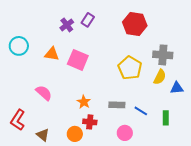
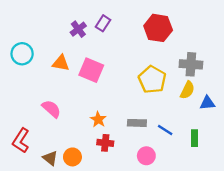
orange circle: (75, 134) -> (72, 157), moved

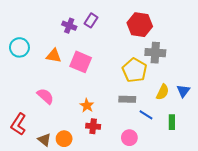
purple cross: (78, 29) -> (69, 26), turned -32
gray cross: (191, 64) -> (155, 53), moved
yellow semicircle: (187, 90) -> (163, 92), moved
blue triangle: (207, 103) -> (183, 91), turned -48
gray rectangle: (137, 123) -> (127, 99), moved

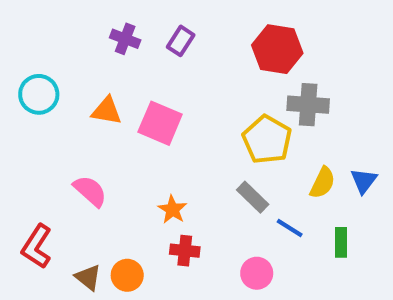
purple cross: (69, 26) -> (125, 39), moved
gray rectangle: (127, 99) -> (253, 197), turned 42

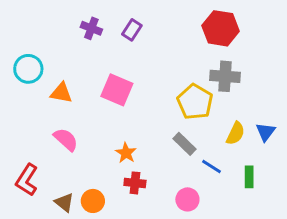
red hexagon: (277, 49) -> (221, 28), moved
orange triangle: (107, 111) -> (61, 93), moved

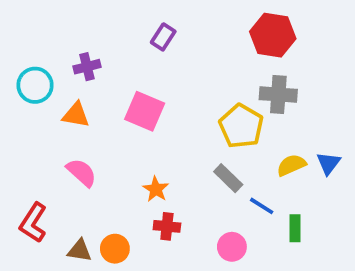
purple cross: (91, 28) -> (87, 67), moved, turned -35
yellow semicircle: (236, 133) -> (291, 165), turned -140
green rectangle: (249, 177) -> (295, 228), moved
brown triangle: (64, 202) -> (80, 251), turned -30

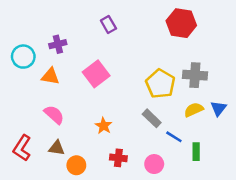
purple rectangle: (163, 37) -> (108, 24), turned -63
gray cross: (278, 95) -> (195, 75), moved
pink square: (145, 111) -> (96, 74), turned 30
red cross: (167, 226) -> (118, 158), moved
brown triangle: (80, 251) -> (57, 148), moved

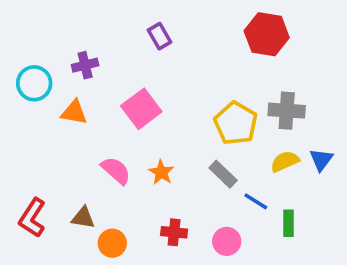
pink semicircle: (54, 115) -> (116, 171), moved
orange star: (104, 126) -> (161, 172), moved

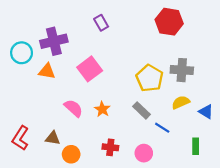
purple cross: (85, 65) -> (54, 41), size x1.6
blue triangle: (321, 160) -> (206, 112), moved, turned -35
green rectangle: (288, 223) -> (196, 146), moved

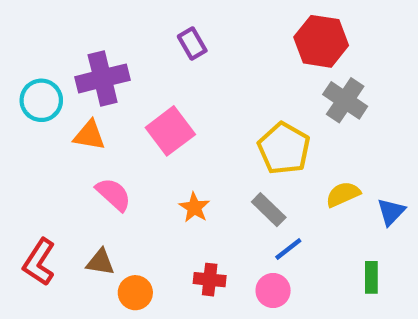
gray cross: (182, 70) -> (345, 100), moved, turned 30
pink semicircle: (73, 108) -> (113, 194), moved
blue triangle: (206, 112) -> (391, 212), turned 42
blue line: (162, 128) -> (288, 249), moved, turned -70

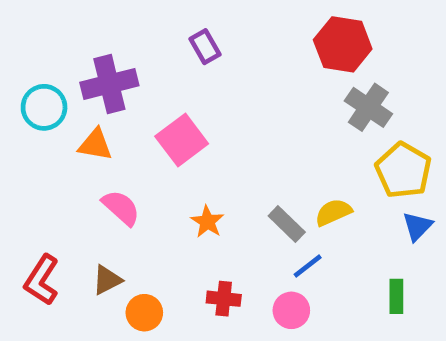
yellow pentagon: (284, 148) -> (403, 170), moved
yellow semicircle: (343, 194) -> (333, 212), moved
brown triangle: (100, 262) -> (107, 280), turned -36

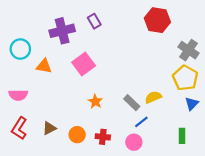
purple cross: (109, 84) -> (62, 31), moved
gray cross: (368, 107) -> (188, 50), moved
pink semicircle: (121, 208) -> (18, 95), moved, turned 138
orange circle: (144, 313) -> (77, 135), moved

